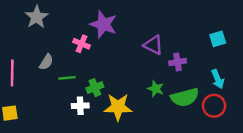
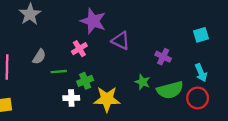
pink cross: (82, 44) -> (79, 49), moved, turned 35
purple triangle: (153, 45) -> (121, 41), moved
purple cross: (178, 62) -> (163, 57), turned 35

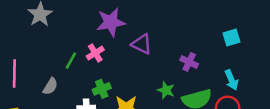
purple star: (93, 21) -> (111, 22), turned -30
gray semicircle: (39, 57) -> (50, 86), moved
green line: (59, 72) -> (71, 61), moved, turned -56

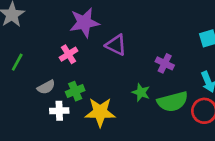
green line: (71, 61) -> (17, 62), moved
gray semicircle: (50, 86) -> (46, 87), moved, turned 30

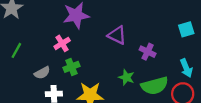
purple triangle: (116, 45) -> (117, 35), moved
green cross: (75, 91) -> (71, 67), moved

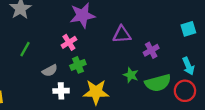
purple triangle: (117, 35) -> (122, 34), turned -30
purple cross: (148, 52) -> (151, 50), turned 35

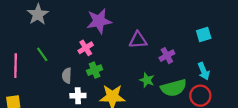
green line: (25, 49) -> (42, 54), turned -64
gray semicircle: (50, 71) -> (67, 76), turned 120

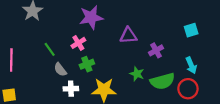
green line: (42, 54) -> (50, 49), moved
gray semicircle: (67, 76) -> (60, 70), turned -40

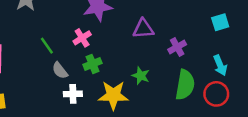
green star: (137, 74) -> (141, 76), moved
green semicircle: (162, 81) -> (185, 85), turned -65

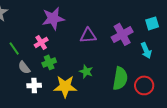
cyan square: (220, 22) -> (152, 23), moved
purple cross: (177, 47) -> (122, 34), moved, size x1.5
cyan arrow: (220, 65) -> (146, 50), moved

